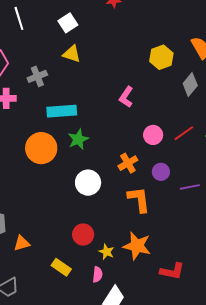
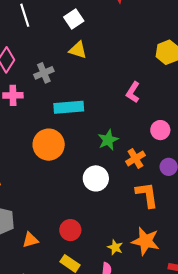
green star: (78, 139) -> (108, 140), moved
red circle: (83, 235) -> (70, 230), moved

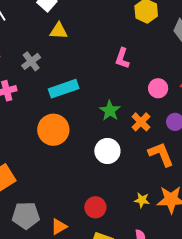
yellow star: (115, 247) -> (142, 200), moved

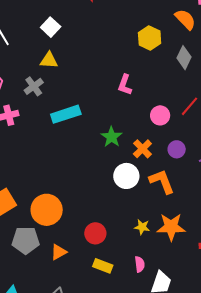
yellow triangle: (59, 31) -> (49, 60), moved
orange circle: (53, 130) -> (47, 210), moved
white circle: (107, 151) -> (126, 176), moved

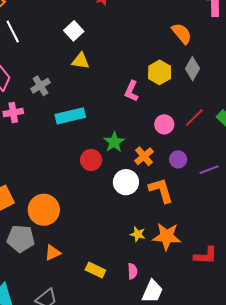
orange semicircle: (185, 19) -> (182, 33), moved
white square: (51, 27) -> (74, 31), moved
yellow hexagon: (150, 38) -> (160, 72), moved
yellow triangle: (49, 60) -> (81, 61), moved
red circle: (95, 233) -> (91, 160), moved

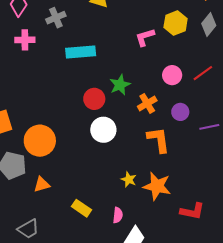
pink L-shape: (131, 91) -> (145, 37), turned 40
white circle: (126, 182) -> (103, 130), moved

